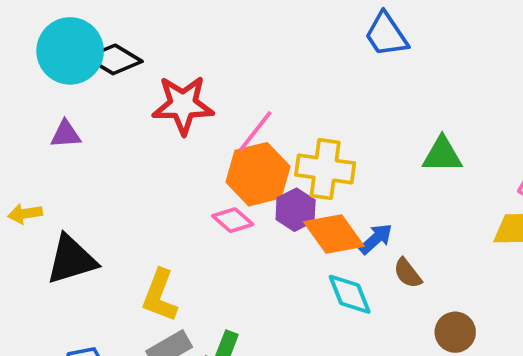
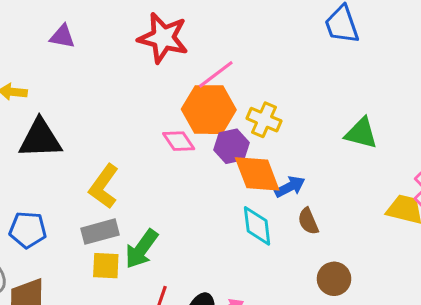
yellow cross: (325, 169) -> (264, 120), size x0.7

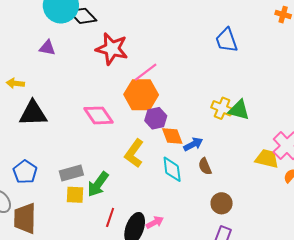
yellow cross: (264, 120) -> (222, 108), moved
pink diamond: (179, 141) -> (98, 115), moved, size x1.4
orange diamond: (257, 174) -> (172, 136), size x0.7
yellow L-shape: (104, 186) -> (134, 153), moved
blue pentagon: (28, 230) -> (25, 172), turned 30

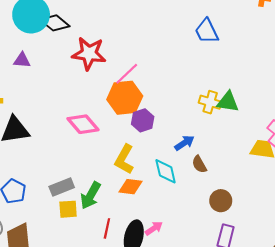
orange diamond: (172, 136) -> (131, 187), moved, turned -55

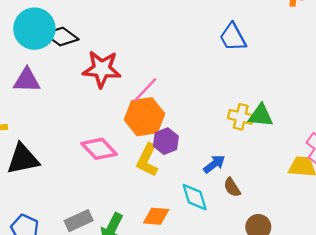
purple triangle: (22, 60) -> (27, 80), size x1.4
yellow L-shape: (124, 159) -> (147, 160), moved

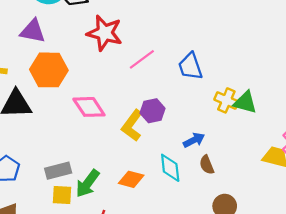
blue trapezoid: (233, 37) -> (190, 66), moved
orange hexagon: (144, 117) -> (49, 70), moved

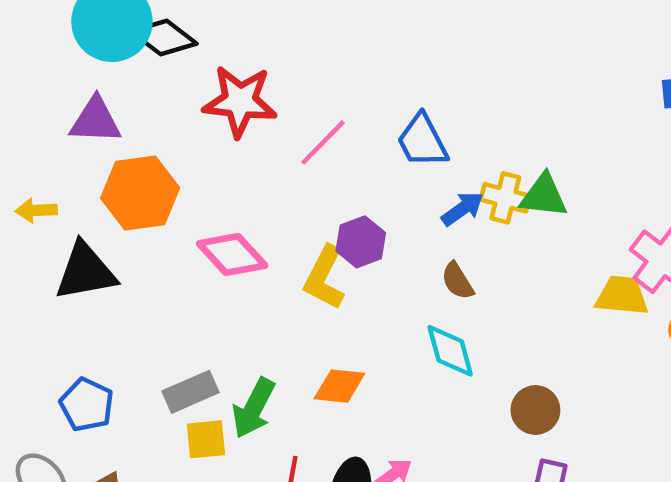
blue arrow: (194, 140) -> (462, 209), moved
brown semicircle: (207, 165) -> (457, 281), moved
cyan diamond: (170, 168) -> (450, 351), moved

